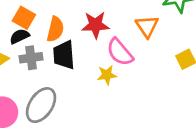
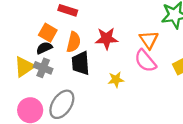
pink semicircle: (120, 52) -> (145, 61), moved
gray cross: (31, 58) -> (43, 68), moved, turned 30

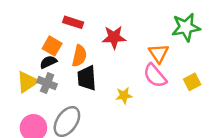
red star: (107, 39) -> (114, 37), moved

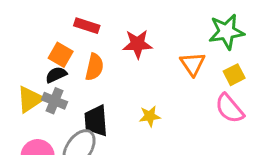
pink semicircle: (155, 76) -> (229, 108), moved
black trapezoid: (87, 78) -> (96, 121), moved
yellow square: (192, 82) -> (234, 75), moved

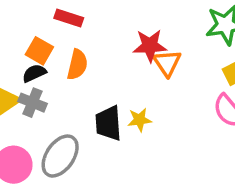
red star: (137, 44) -> (150, 46), moved
orange triangle: (193, 64) -> (167, 63), moved
black trapezoid: (96, 121) -> (108, 123), moved

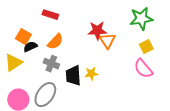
orange square: (39, 51) -> (23, 37), moved
orange semicircle: (77, 65) -> (55, 42), turned 30
gray cross: (33, 103) -> (51, 64), moved

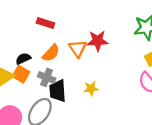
orange square: (23, 37) -> (21, 74), moved
orange triangle: (107, 41) -> (78, 49), moved
black trapezoid: (73, 76) -> (58, 91), moved

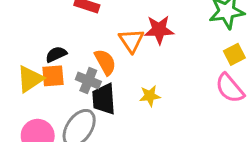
orange semicircle: (51, 53) -> (105, 62), moved, turned -72
orange square: (21, 74) -> (53, 76), turned -35

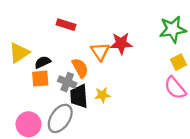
yellow triangle: (30, 79) -> (19, 53), moved
yellow star: (150, 96) -> (102, 95), moved

